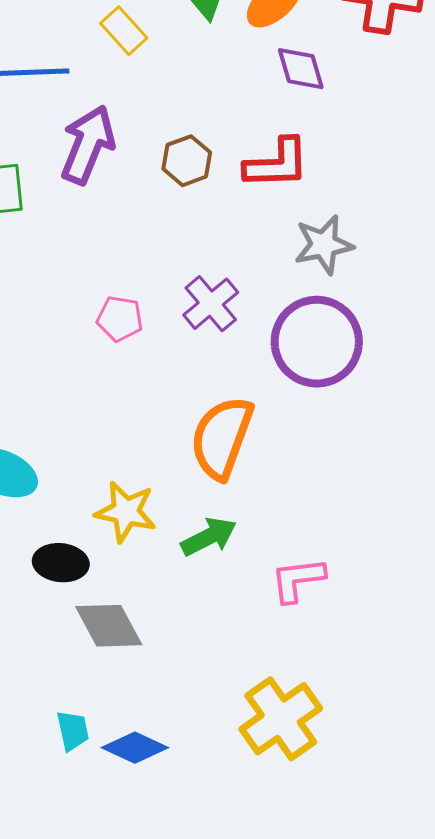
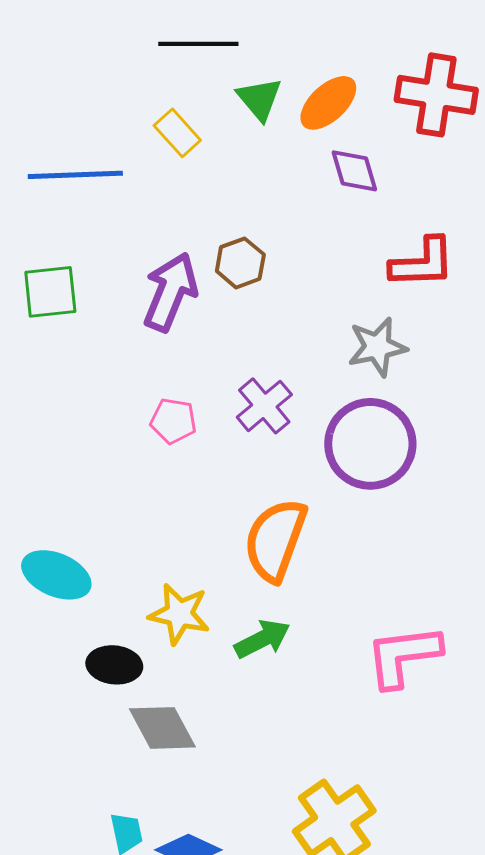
purple arrow: (88, 145) -> (170, 292), moved
red L-shape: (277, 164) -> (422, 263), moved
pink L-shape: (298, 580) -> (403, 656), moved, size x1.4

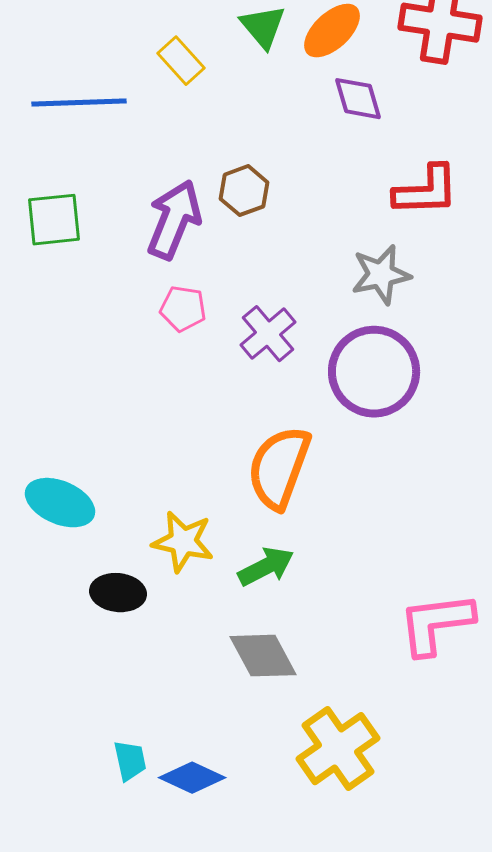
pink pentagon: (173, 421) -> (183, 309), moved
pink L-shape: (403, 656) -> (436, 624), moved
gray diamond: (162, 728) -> (263, 656), moved

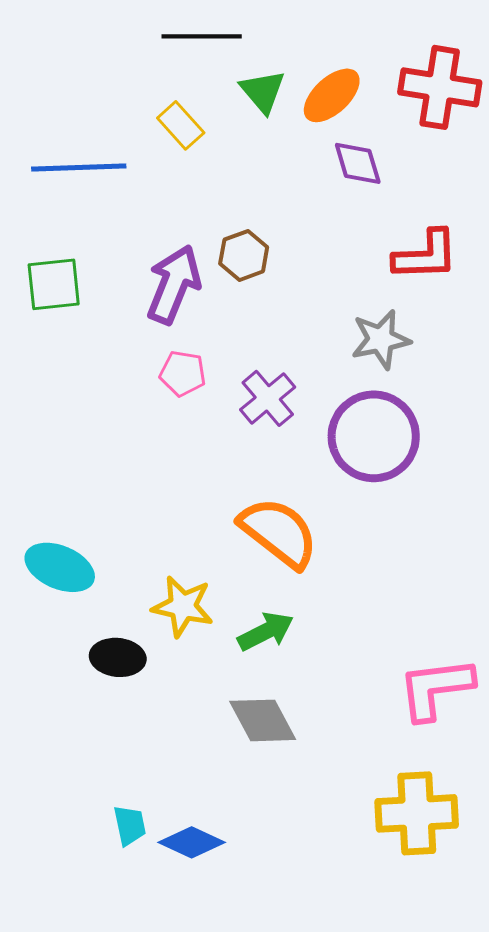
orange semicircle: (279, 468) -> (279, 532), turned 108
yellow cross: (338, 749) -> (417, 813), moved, turned 32

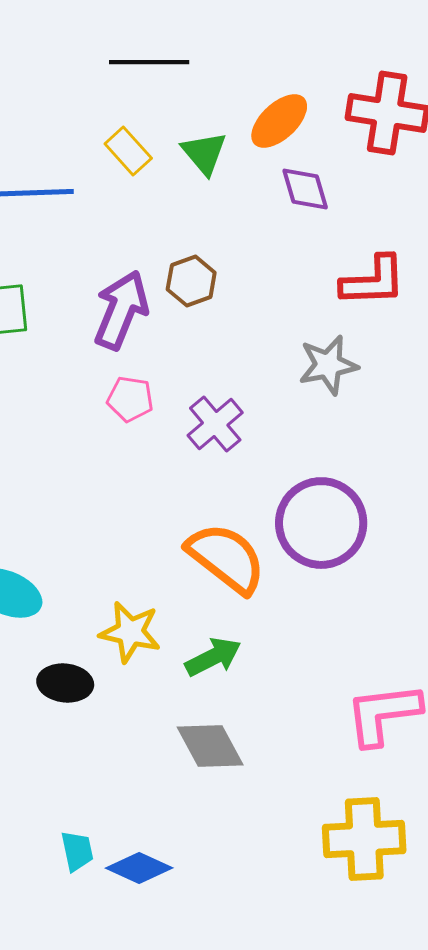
green triangle: (263, 91) -> (204, 153), moved
purple circle: (374, 436) -> (321, 523), moved

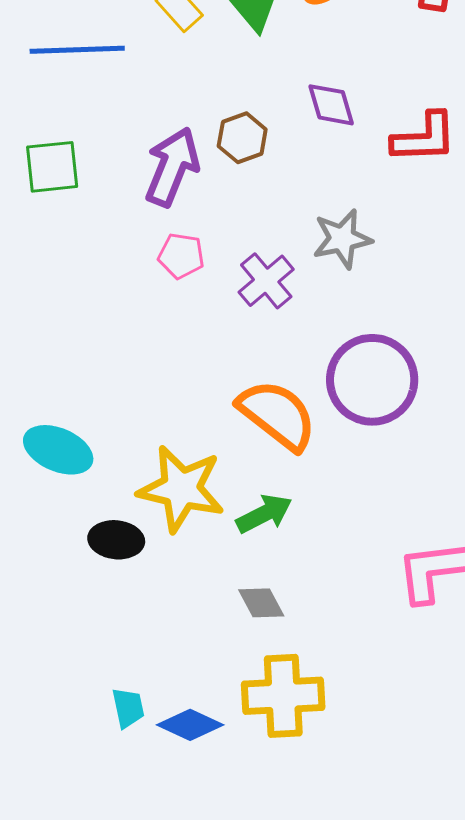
purple diamond: (305, 189) -> (331, 105), moved
gray star: (328, 365) -> (342, 239), moved
yellow star: (130, 632) -> (181, 489), size x1.4
gray diamond: (210, 746) -> (261, 603), size x0.7
yellow cross: (364, 839) -> (283, 696), moved

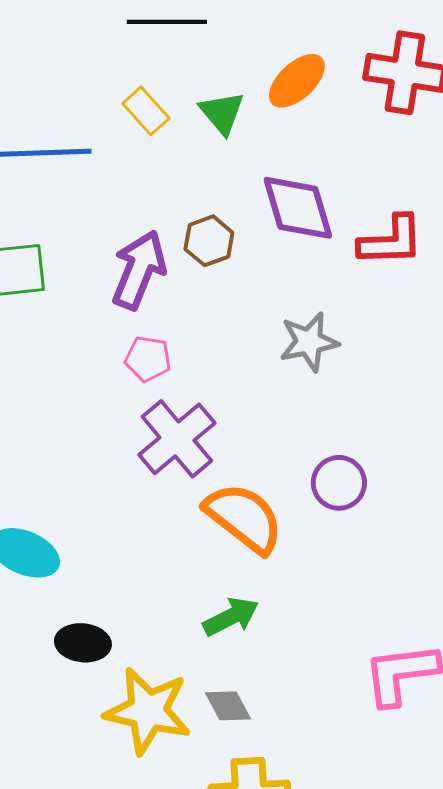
purple diamond: (331, 105) -> (298, 208), size x1.5
purple cross: (266, 281) -> (177, 439), moved, size x1.4
purple circle: (372, 380) -> (339, 483), size x0.6
yellow star: (181, 489) -> (148, 711), moved

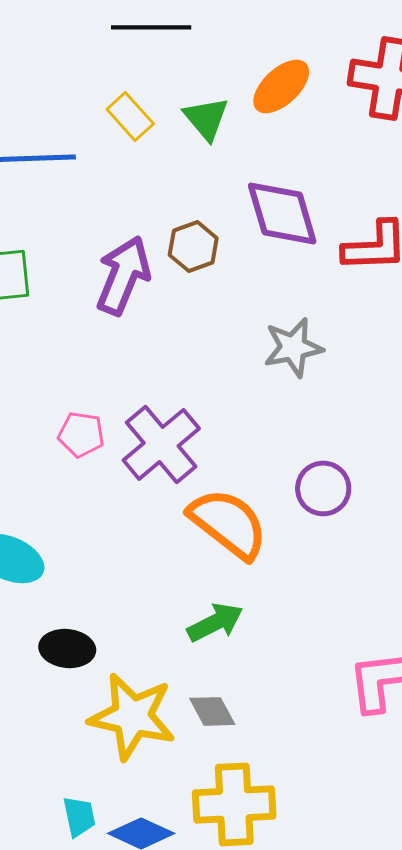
pink pentagon: (148, 359) -> (81, 434), moved

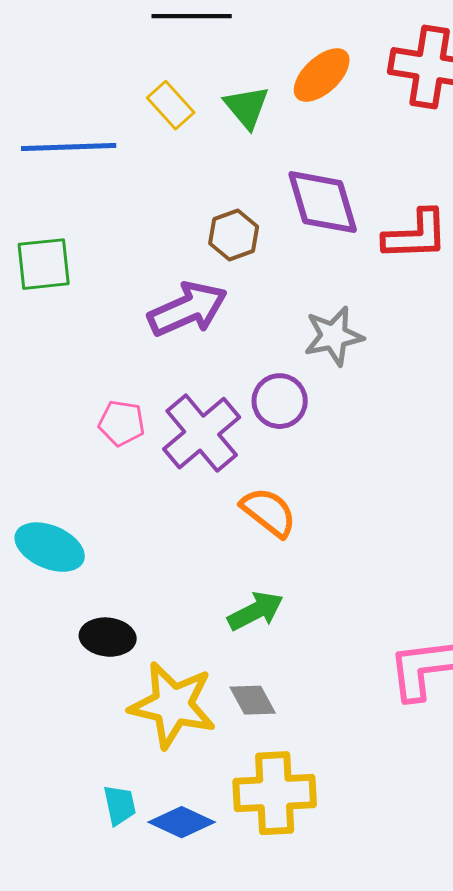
purple arrow: (123, 275) -> (188, 309), moved, turned 44
purple circle: (323, 488) -> (280, 401), moved
orange semicircle: (228, 523) -> (269, 512), size x0.7

